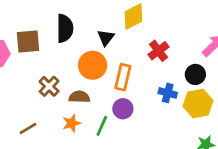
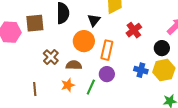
blue cross: (168, 93) -> (141, 70), moved
brown line: (28, 129) -> (35, 89), turned -64

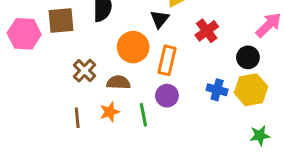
black triangle: (94, 20) -> (160, 19), moved
green line: (91, 87) -> (143, 115), turned -35
brown line: (35, 89) -> (77, 118), moved

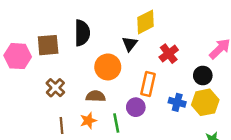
orange rectangle: (167, 60) -> (148, 84), moved
brown cross: (85, 71) -> (55, 88), moved

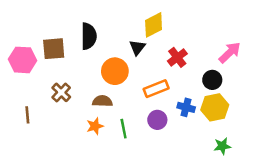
orange rectangle: (148, 84) -> (156, 89), turned 55
purple circle: (136, 107) -> (157, 120), moved
brown line: (61, 125) -> (27, 115), moved

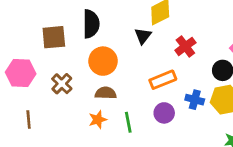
pink hexagon: (22, 60) -> (21, 73), moved
orange circle: (115, 71) -> (103, 61), moved
brown line: (27, 115) -> (29, 120), moved

